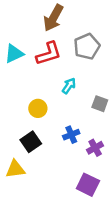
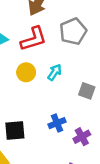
yellow circle: (38, 108) -> (26, 72), moved
black square: (31, 142) -> (15, 131), turned 30

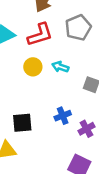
cyan arrow: (55, 72) -> (60, 67), turned -105

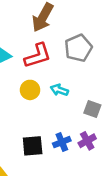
black square: (22, 123) -> (33, 146), moved
purple cross: (86, 129) -> (87, 141), moved

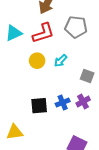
gray pentagon: (78, 48) -> (76, 27), turned 30
cyan arrow: (59, 90) -> (61, 61), turned -64

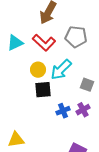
red L-shape: (43, 33) -> (44, 43), turned 60
cyan arrow: (61, 61) -> (61, 70), size x1.6
black square: (39, 106) -> (43, 90), moved

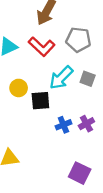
yellow circle: (38, 70) -> (19, 88), moved
gray square: (87, 85) -> (88, 79), moved

